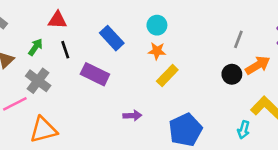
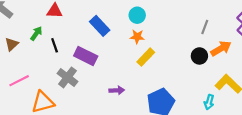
black line: (65, 50) -> (55, 45), moved
gray cross: (38, 81) -> (67, 77), moved

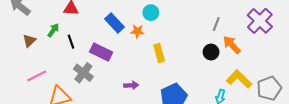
orange star: (137, 37) -> (137, 31), moved
orange arrow: (221, 48) -> (232, 45), turned -102
yellow rectangle: (146, 57) -> (159, 53), turned -60

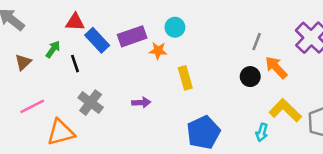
blue rectangle: (115, 23) -> (97, 40), moved
purple rectangle: (101, 52) -> (132, 36), moved, turned -45
purple arrow: (131, 85) -> (141, 103), moved

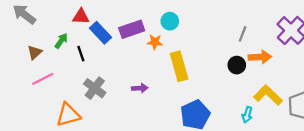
orange arrow: (276, 67) -> (260, 57), turned 130
yellow rectangle: (185, 78) -> (179, 66), size x1.4
pink line: (32, 106) -> (43, 79), moved

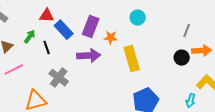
cyan circle: (170, 21) -> (138, 18), moved
purple rectangle: (132, 29) -> (91, 27), turned -50
purple arrow: (140, 88) -> (89, 56), moved, size x1.6

